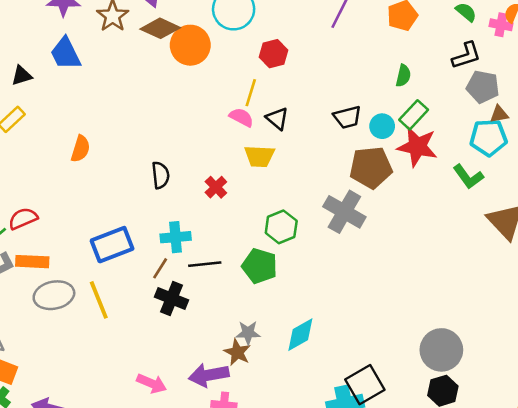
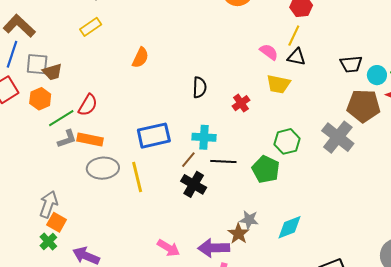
yellow line: (251, 93) -> (294, 36), moved
black triangle: (277, 119) -> (296, 57), turned -36
red semicircle: (23, 218) -> (88, 105), turned 135

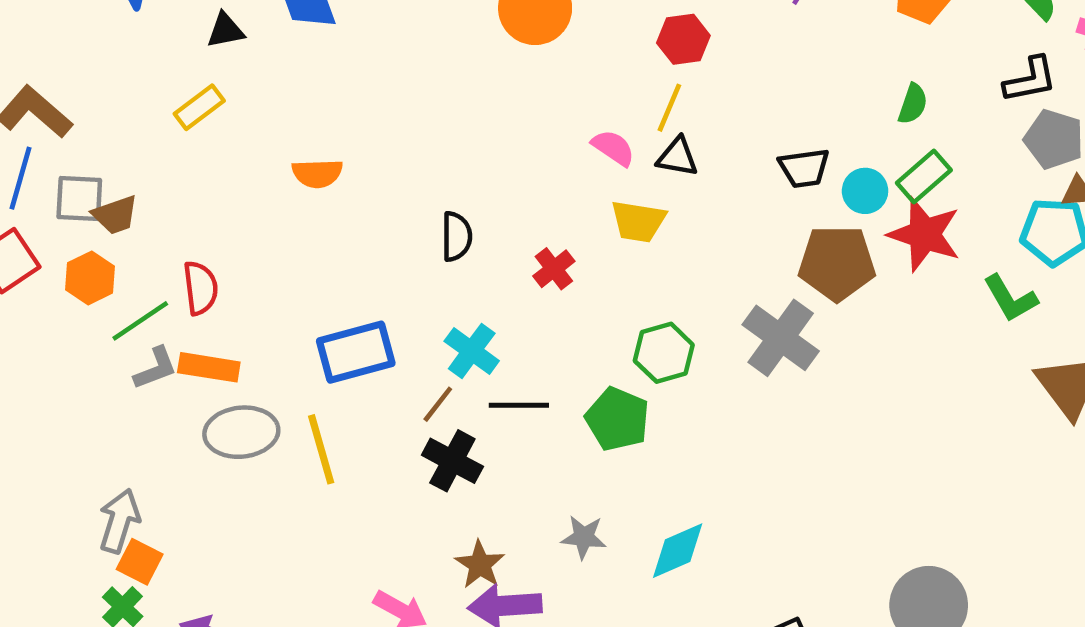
orange semicircle: (140, 58) -> (317, 173), turned 65
red semicircle: (88, 105) -> (200, 288), turned -35
cyan cross: (204, 137) -> (472, 351), turned 35
brown star: (238, 234) -> (480, 565), moved

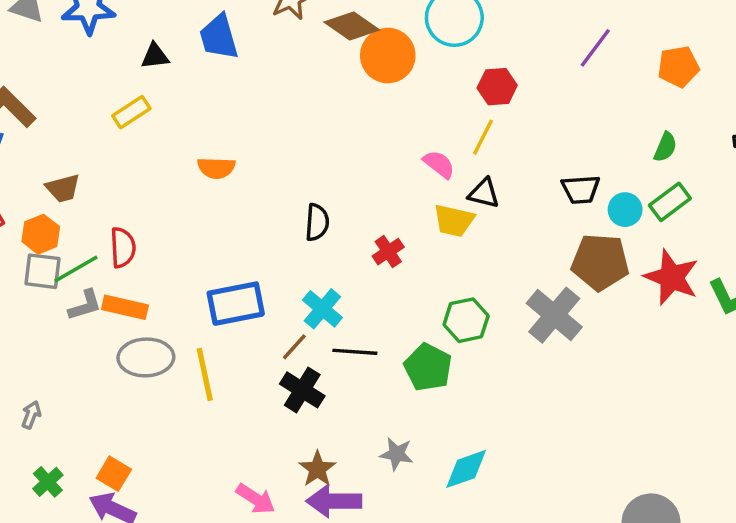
black triangle: (677, 157) -> (484, 193), moved
gray square: (79, 198) -> (43, 271), moved
red star: (925, 234) -> (672, 277), moved
gray arrow: (119, 521) -> (31, 415), moved, size x0.6
orange square: (140, 562) -> (114, 474), moved

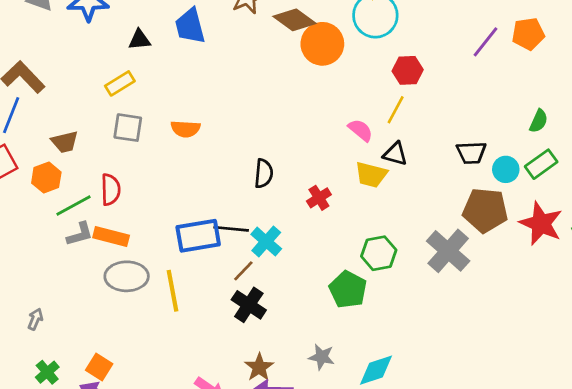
orange pentagon: (678, 67) -> (528, 34), moved
gray square: (43, 271) -> (128, 128), moved
black line: (355, 352) -> (231, 229), moved

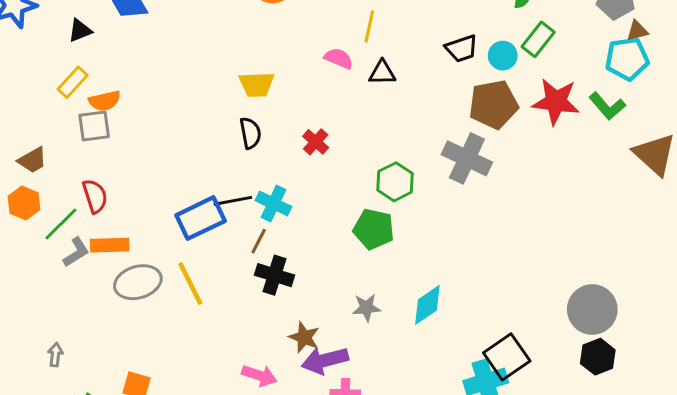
orange semicircle: (185, 129) -> (105, 101), moved
yellow trapezoid: (371, 175) -> (257, 85), moved

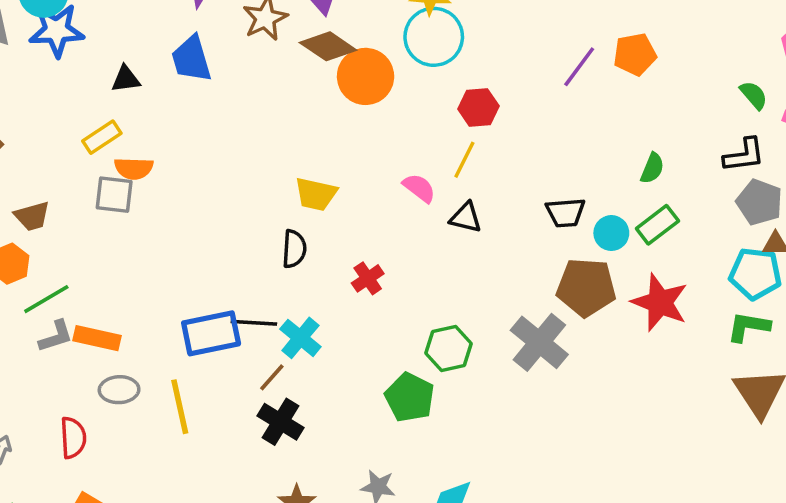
green L-shape: (607, 106) -> (748, 327), moved, turned 126
red semicircle: (95, 196) -> (73, 438), moved
gray ellipse: (138, 282) -> (119, 390), size x0.7

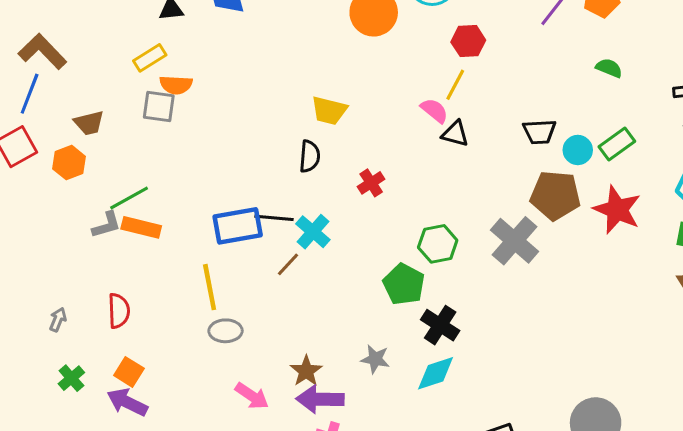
green semicircle: (652, 168) -> (609, 68), moved, turned -92
pink semicircle: (419, 188) -> (434, 111), moved
green line: (46, 299) -> (129, 198), moved
gray ellipse: (119, 390) -> (226, 331), moved
black cross: (280, 422) -> (440, 325), moved

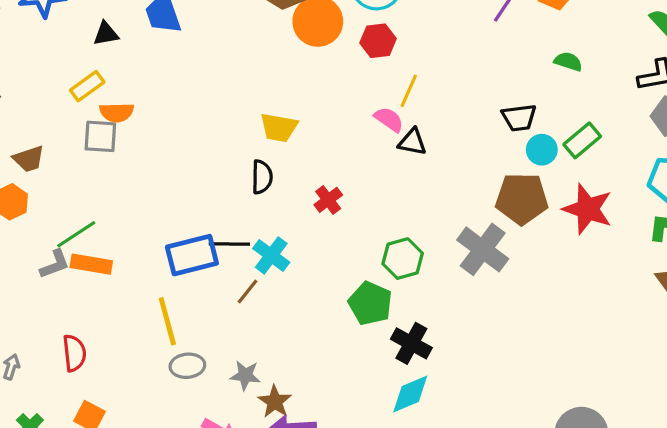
red hexagon: (468, 41) -> (378, 41), moved
black trapezoid: (539, 132) -> (519, 118), moved
gray star: (375, 359) -> (245, 375), moved

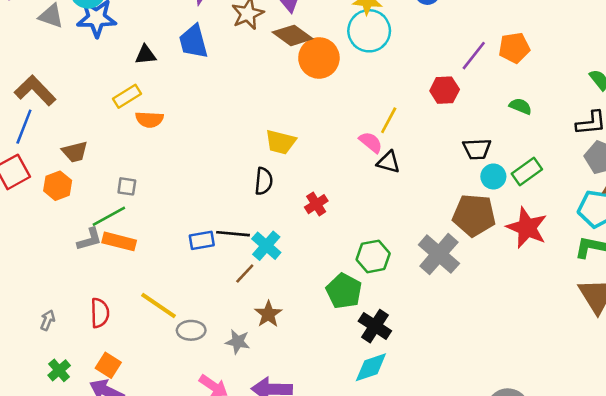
red hexagon: (378, 41) -> (445, 90), moved
gray square: (100, 136) -> (127, 186), moved, size x0.7
blue rectangle: (192, 255) -> (202, 240), size x0.6
yellow line: (167, 321) -> (159, 305), moved, turned -45
brown star: (275, 402) -> (268, 314), moved

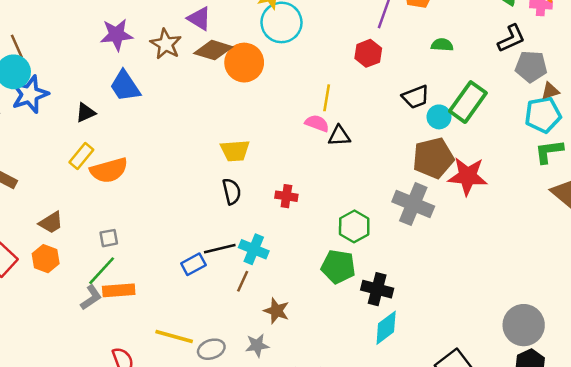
orange semicircle: (149, 119) -> (109, 170), size x1.4
green rectangle: (527, 171) -> (468, 102), size x1.4
red cross: (316, 204) -> (286, 196), turned -30
red star: (527, 228) -> (468, 176), moved

